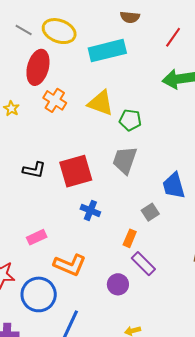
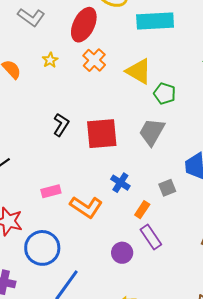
black L-shape: (34, 170) -> (61, 125), turned -80
blue cross: (90, 210) -> (120, 183), moved
orange L-shape: (70, 265) -> (86, 207), moved

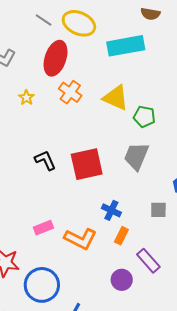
black L-shape: (61, 125) -> (45, 160), turned -50
gray square: (167, 188) -> (158, 210), turned 30
orange rectangle: (142, 210) -> (121, 236), moved

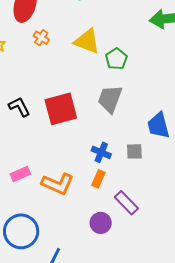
orange cross: (70, 92) -> (41, 38), size x0.7
green pentagon: (144, 117) -> (116, 59), turned 30
blue cross: (111, 210) -> (101, 152), moved

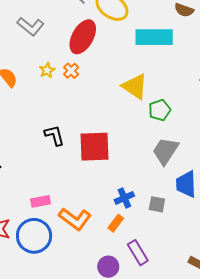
orange cross: (41, 38) -> (71, 71), moved
gray trapezoid: (110, 99) -> (165, 151), moved
blue cross: (101, 152) -> (124, 198), turned 30
blue circle: (21, 231) -> (34, 236), moved

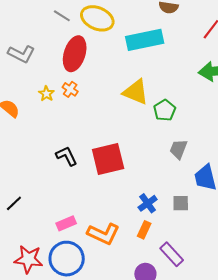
gray trapezoid: (165, 151) -> (178, 149), size x0.7

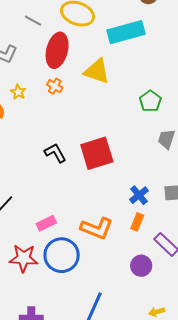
gray line: (62, 16) -> (33, 21), moved
yellow triangle: (136, 92) -> (97, 71), moved
yellow star: (46, 94) -> (18, 92), moved
pink rectangle: (66, 223) -> (46, 223), moved

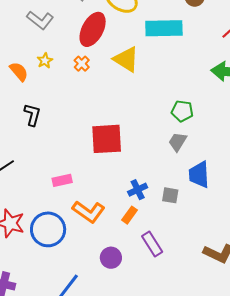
green pentagon: (150, 101) -> (182, 111), moved, turned 30
black L-shape: (55, 153) -> (32, 115), moved, turned 30
pink rectangle: (46, 223) -> (62, 180), moved
purple circle: (141, 266) -> (111, 258), moved

